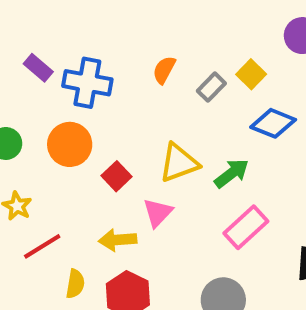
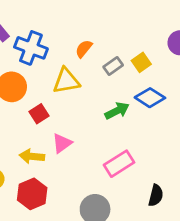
yellow triangle: (179, 163) -> (66, 81), moved
green arrow: (232, 173) -> (117, 111), moved

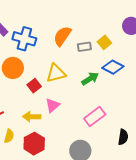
orange semicircle: (84, 49) -> (62, 36), size x1.5
gray rectangle: (113, 66) -> (84, 47), turned 32
yellow triangle: (66, 81) -> (56, 73), moved

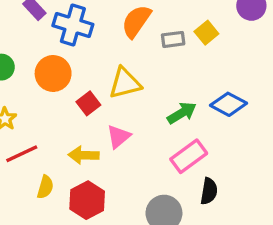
blue diamond: (113, 67) -> (229, 104), moved
green arrow: (90, 79) -> (182, 113), moved
black semicircle: (123, 137) -> (209, 191), moved

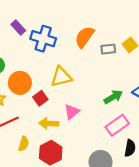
orange circle: (53, 73) -> (20, 83), moved
yellow triangle: (125, 83) -> (61, 77), moved
red square: (88, 103) -> (40, 98), moved

